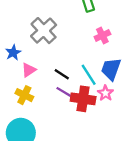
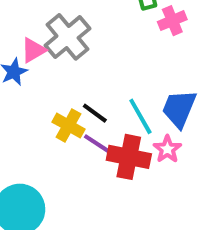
pink cross: (102, 35) -> (172, 21), moved
pink triangle: (29, 70) -> (33, 50), moved
yellow cross: (24, 95) -> (68, 126), moved

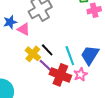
pink triangle: (33, 50) -> (24, 29), moved, turned 48

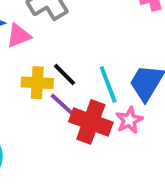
pink triangle: (24, 29) -> (19, 36), turned -48
yellow cross: (33, 54) -> (37, 83), turned -35

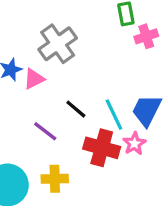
yellow cross: (37, 83) -> (55, 179), moved
purple line: (63, 105) -> (45, 131), moved

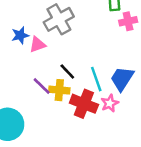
yellow cross: (55, 179) -> (59, 90), moved

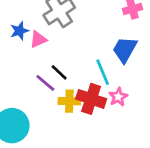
black line: (67, 71) -> (59, 72), moved
blue trapezoid: (122, 79) -> (125, 50), moved
yellow cross: (59, 90) -> (69, 101), moved

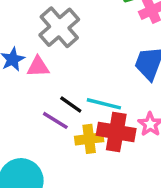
pink triangle: (38, 39) -> (38, 67), turned 30
cyan line: (103, 72) -> (104, 104), moved, turned -45

